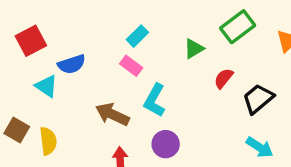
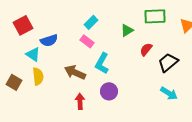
green rectangle: (238, 27) -> (155, 16), turned 35
yellow semicircle: (48, 141) -> (38, 76), moved

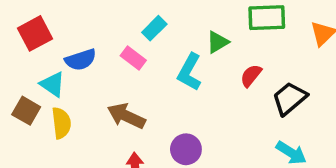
pink rectangle: (87, 41) -> (133, 58), moved
cyan L-shape: (102, 63) -> (189, 72), moved
brown square: (14, 82) -> (26, 111), moved

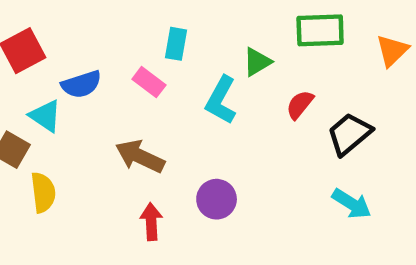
cyan rectangle: (154, 28) -> (176, 44), turned -35
yellow semicircle: (61, 123) -> (43, 192), moved

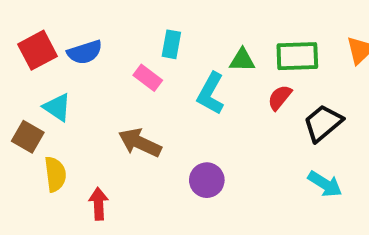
green rectangle: (320, 30) -> (297, 56), moved
green triangle: (257, 62) -> (242, 60), turned 32
blue semicircle: (81, 84) -> (85, 52), moved
red arrow: (151, 222) -> (99, 204), moved

